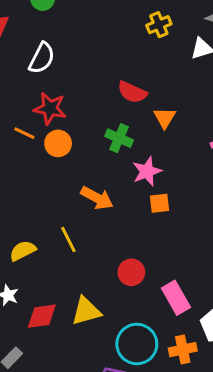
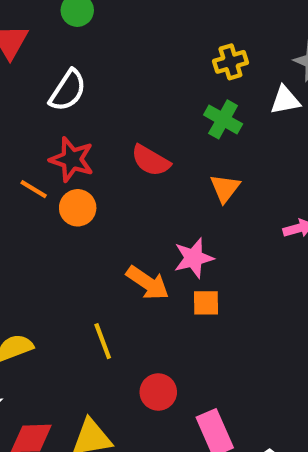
red semicircle: (132, 92) -> (151, 161), moved
green cross: (119, 138) -> (223, 119), moved
orange arrow: (97, 198) -> (148, 283), moved
yellow line: (68, 239) -> (103, 341), moved

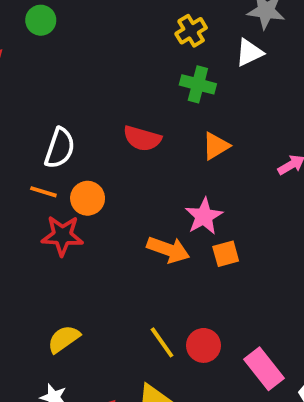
white semicircle: (68, 90) -> (60, 148), moved
red star: (72, 159) -> (62, 236), moved
orange triangle: (225, 188) -> (216, 146), turned 36
yellow line: (103, 341) -> (162, 342), moved

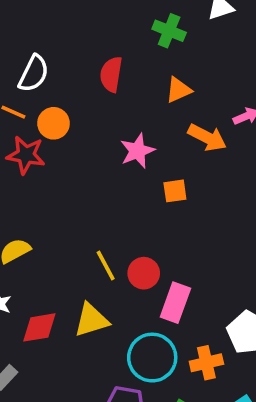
red semicircle: (142, 138) -> (111, 74), turned 76
pink star: (204, 216) -> (137, 151), moved
orange arrow: (168, 250) -> (207, 137), moved
pink rectangle: (264, 369) -> (175, 303), moved, turned 51

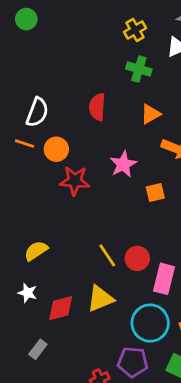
red star: (26, 155) -> (75, 181), moved

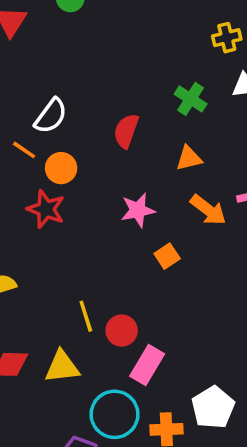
yellow cross: (135, 30) -> (227, 38), moved
red star: (75, 181) -> (46, 209), moved
orange square: (155, 192) -> (167, 256), turned -36

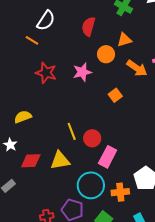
orange circle: (61, 168) -> (106, 54), moved
pink star: (138, 210) -> (82, 72), moved

